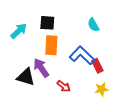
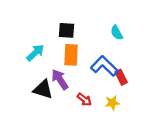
cyan arrow: (19, 31) -> (35, 53), moved
yellow star: (101, 89) -> (112, 103), moved

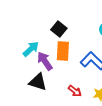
black square: (67, 30) -> (59, 29), turned 35
purple arrow: (60, 79) -> (45, 61), moved

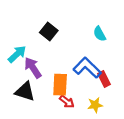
orange rectangle: (63, 51) -> (60, 85), moved

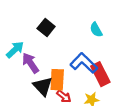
red rectangle: (104, 79) -> (100, 74), size x1.5
black triangle: (25, 91) -> (43, 86), moved, turned 30

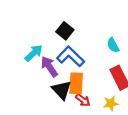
cyan semicircle: (96, 30) -> (113, 45), moved
blue L-shape: (84, 63) -> (71, 56), moved

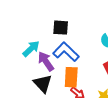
black square: (65, 31) -> (61, 28), turned -35
black triangle: (62, 90) -> (43, 84), moved

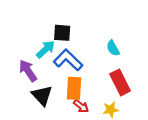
cyan arrow: (31, 49) -> (46, 49), moved
purple arrow: (46, 61) -> (28, 71), moved

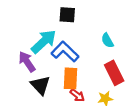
black square: (62, 33) -> (67, 15), moved
cyan arrow: (46, 49) -> (44, 42), size x1.4

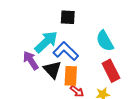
cyan semicircle: (107, 40) -> (105, 41), size x1.5
black triangle: (40, 85) -> (52, 70), moved

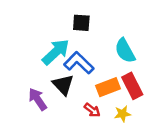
purple arrow: (31, 60) -> (38, 99), moved
orange rectangle: (71, 76) -> (108, 87), moved, turned 66

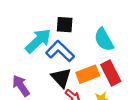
black square: (81, 23) -> (65, 25), moved
black triangle: (63, 85) -> (61, 78), moved

